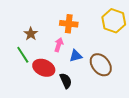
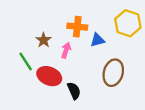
brown star: (31, 34) -> (44, 40), moved
blue triangle: (76, 56) -> (98, 40), moved
brown ellipse: (101, 65) -> (113, 73), turned 55

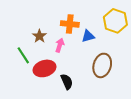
red ellipse: (49, 76) -> (45, 68), turned -40

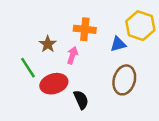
blue triangle: (88, 36) -> (118, 44), moved

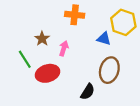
orange cross: (85, 29) -> (75, 15), moved
blue triangle: (118, 44) -> (104, 39), turned 32
black semicircle: (81, 100) -> (88, 92), moved, turned 56

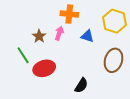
blue triangle: (104, 39) -> (87, 36), moved
pink arrow: (64, 48) -> (59, 33), moved
brown ellipse: (109, 70) -> (114, 60), moved

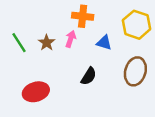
green line: (23, 55) -> (19, 43), moved
red ellipse: (44, 68) -> (36, 92), moved
black semicircle: (81, 85) -> (89, 76), moved

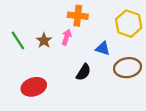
blue triangle: (104, 43) -> (103, 48), moved
brown ellipse: (135, 71) -> (128, 68), turned 65

